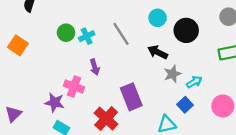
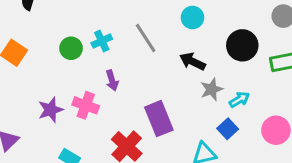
black circle: (186, 30) -> (242, 45), moved
green circle: (66, 33) -> (71, 48), moved
purple star: (55, 103) -> (51, 110), moved, turned -30

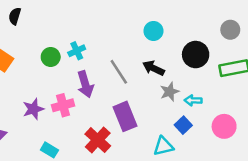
gray line: (146, 38) -> (119, 72), moved
purple arrow: (112, 80) -> (85, 84), size x1.5
cyan arrow: (239, 100) -> (193, 100), turned -147
pink cross: (86, 105) -> (63, 105), turned -35

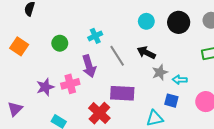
cyan cross: (77, 51) -> (95, 36), moved
black circle: (196, 55) -> (179, 22), moved
purple rectangle: (125, 116) -> (122, 93), turned -65
blue square: (183, 125) -> (171, 101), turned -32

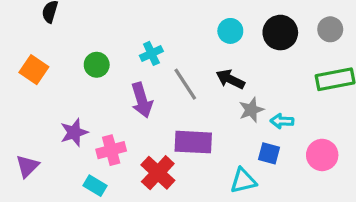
pink cross: (70, 84) -> (111, 150), moved

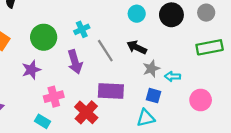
green circle: (97, 65) -> (44, 37), size x1.5
purple star: (74, 132) -> (31, 70), moved
blue square: (269, 153) -> (153, 96), moved

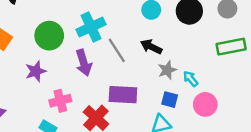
cyan cross: (82, 29) -> (91, 27), size x1.6
cyan arrow: (173, 76) -> (191, 79), turned 48
pink circle: (201, 100) -> (205, 104), moved

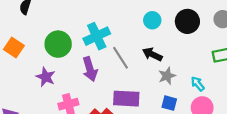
purple star: (36, 71) -> (46, 77), turned -30
cyan arrow: (191, 79) -> (198, 84), moved

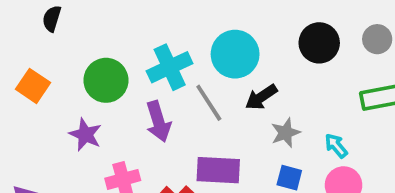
cyan circle: (152, 20) -> (235, 54), moved, size x1.6
black arrow: (152, 54) -> (261, 97), turned -60

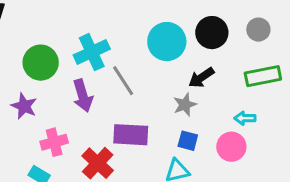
cyan circle: (235, 54) -> (167, 42), moved
black arrow: (261, 97) -> (201, 78), moved
cyan arrow: (336, 146) -> (245, 118), moved, turned -50

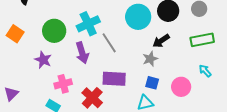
cyan arrow: (245, 118) -> (205, 71), moved, turned 48

